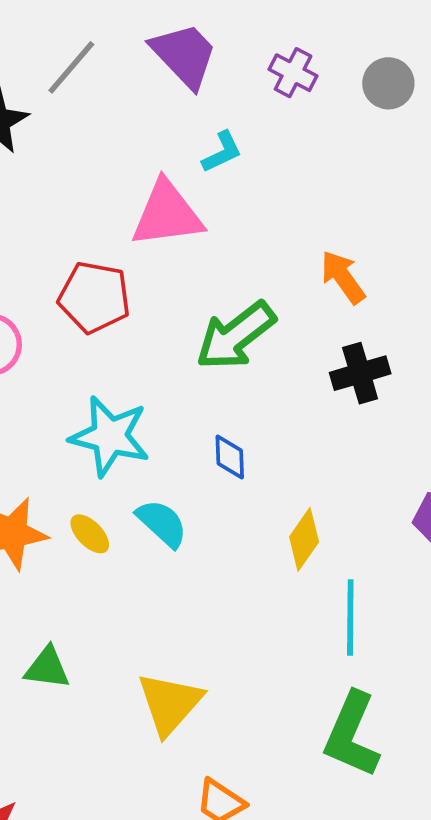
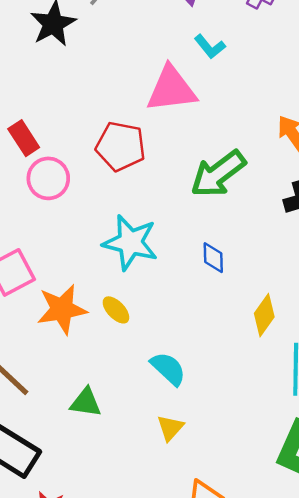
cyan L-shape: (222, 152) -> (210, 47), turned 76
cyan semicircle: (162, 523) -> (168, 369), moved
yellow triangle: (170, 703) -> (170, 428), size x0.6

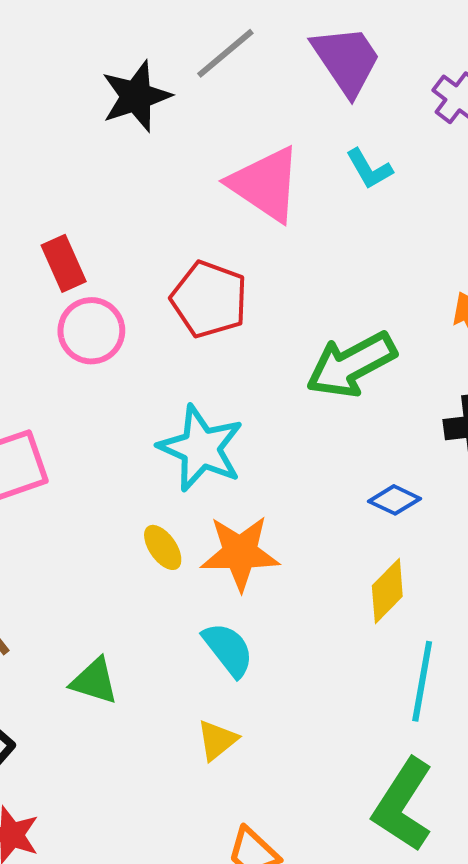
pink triangle: (171, 89) -> (265, 184), moved, turned 32
blue diamond: (213, 258) -> (394, 500), moved, turned -72
orange star: (62, 309) -> (240, 553), moved

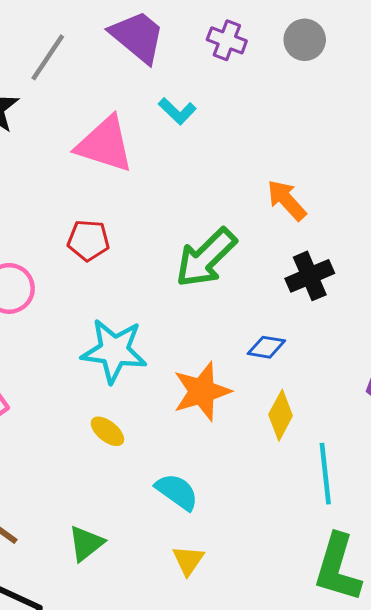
red pentagon: (209, 299) -> (88, 240), size x0.7
orange star: (240, 553) -> (202, 391), moved
green triangle: (94, 681) -> (86, 543), turned -39

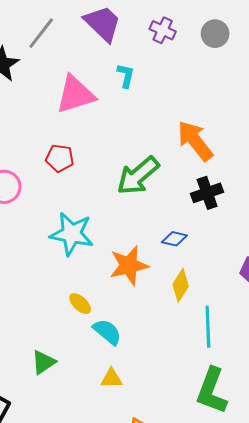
cyan L-shape: (177, 111) -> (126, 76), turned -125
pink triangle: (105, 144) -> (75, 94), turned -39
orange arrow: (287, 200) -> (195, 141), size x1.4
yellow ellipse: (107, 431) -> (80, 304), moved
yellow triangle: (188, 560) -> (111, 378), turned 50

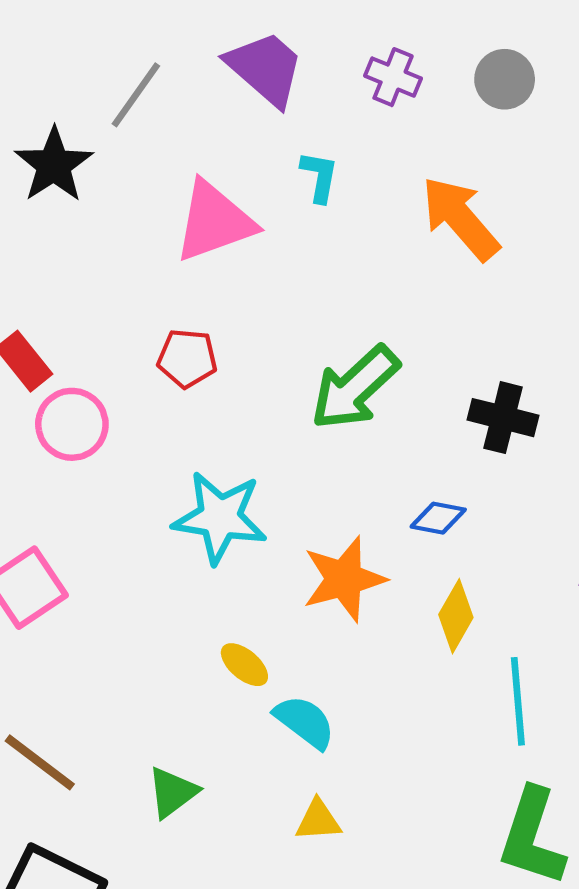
orange arrow: (195, 141) -> (460, 218), moved
black cross: (207, 193) -> (503, 418), turned 36

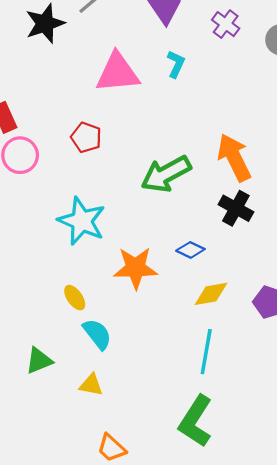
orange arrow: (460, 218) -> (234, 158), moved
yellow diamond: (456, 616) -> (211, 294), moved, turned 36
green triangle: (172, 792) -> (39, 361), moved

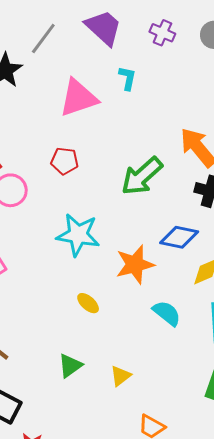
blue diamond: (190, 250) -> (179, 237), size x1.5
cyan semicircle: (97, 334) -> (167, 313), moved
yellow triangle: (91, 385) -> (121, 376), turned -35

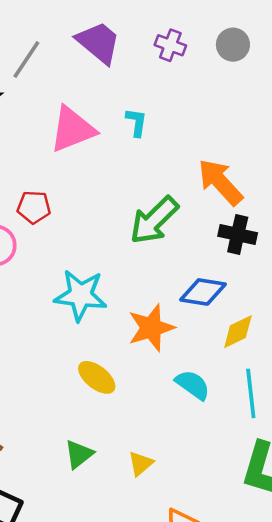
cyan L-shape: (127, 78) -> (136, 122), moved
red pentagon: (65, 161) -> (34, 207), moved
yellow ellipse: (88, 303) -> (97, 377), size x1.4

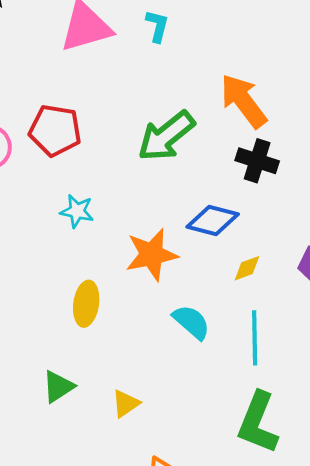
red pentagon: (34, 207) -> (55, 130), moved, size x1.4
cyan star: (81, 295) -> (77, 211), size x0.6
yellow diamond: (238, 332) -> (247, 268), size x0.7
yellow ellipse: (97, 377) -> (86, 304), turned 54

